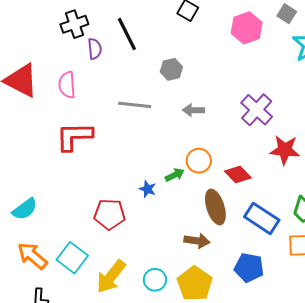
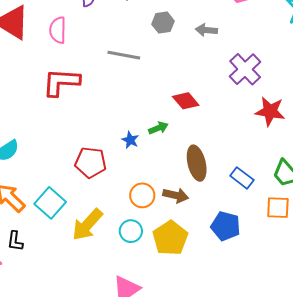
gray arrow: (193, 110) -> (206, 30), moved
orange circle: (199, 161) -> (142, 195), moved
red diamond: (238, 175) -> (186, 101), moved
blue rectangle: (262, 218) -> (242, 178), size x0.7

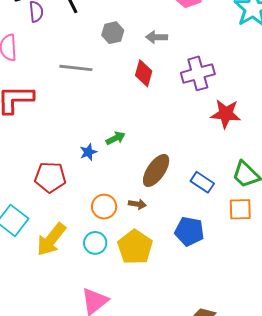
purple cross: (245, 69) -> (198, 73), turned 32
red diamond: (186, 101) -> (144, 73), moved, turned 60
blue star: (130, 140) -> (88, 152), turned 30
brown ellipse: (197, 163) -> (156, 170), turned 52
brown arrow: (176, 195) -> (137, 204), size x0.7

